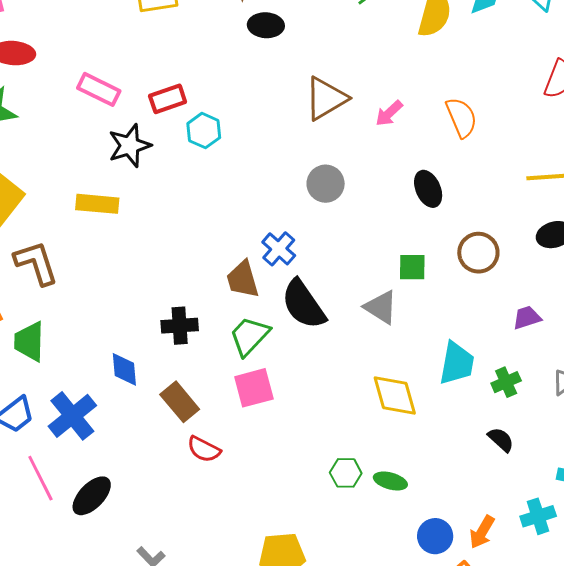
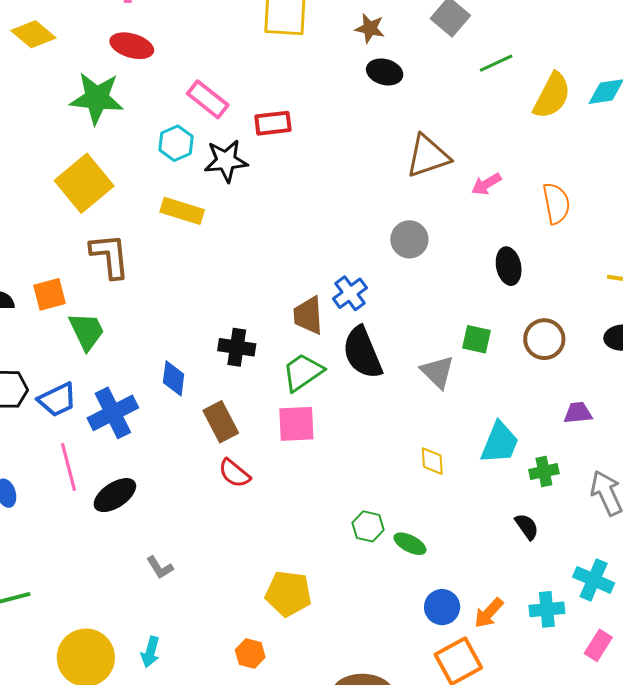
cyan hexagon: (204, 131) -> (176, 143), moved
green trapezoid: (29, 342) -> (87, 331), turned 141
yellow diamond: (395, 396) -> (432, 461), size x0.6

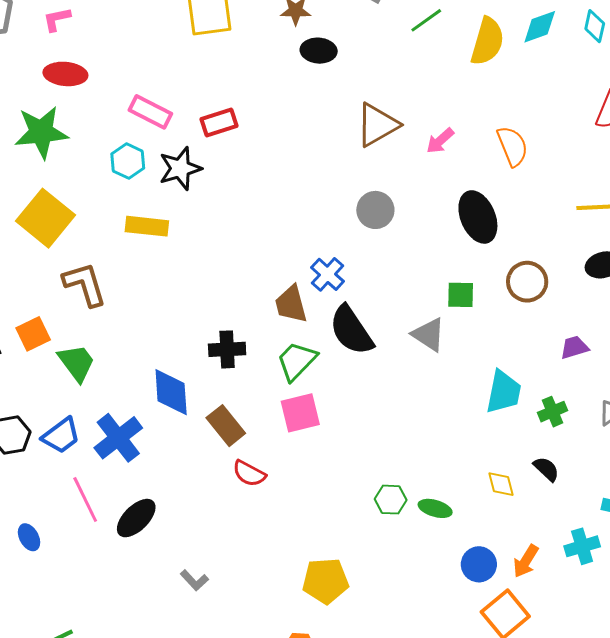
black ellipse: (509, 266) -> (478, 217), size x1.4
blue diamond: (174, 378) -> (171, 392), size x1.4
yellow diamond: (432, 461) -> (501, 484), moved

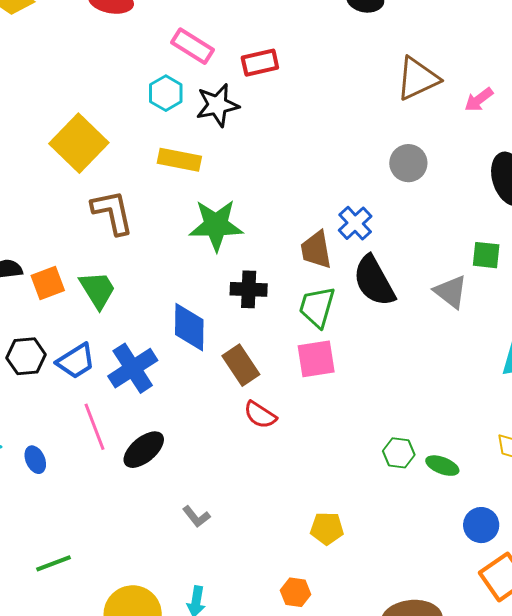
green star: (41, 132) -> (216, 225), moved
orange square: (33, 334) -> (48, 283), moved
green trapezoid: (297, 361) -> (317, 307), turned -33
yellow pentagon: (325, 581) -> (327, 528), size x0.7

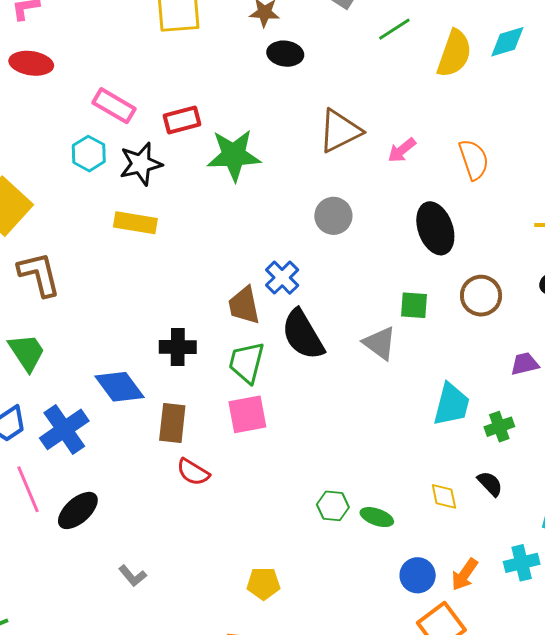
yellow rectangle: (179, 160) -> (135, 223), moved
green star: (216, 225) -> (234, 155), moved
blue diamond: (189, 327) -> (120, 387), turned -36
brown rectangle: (241, 365) -> (172, 423), turned 42

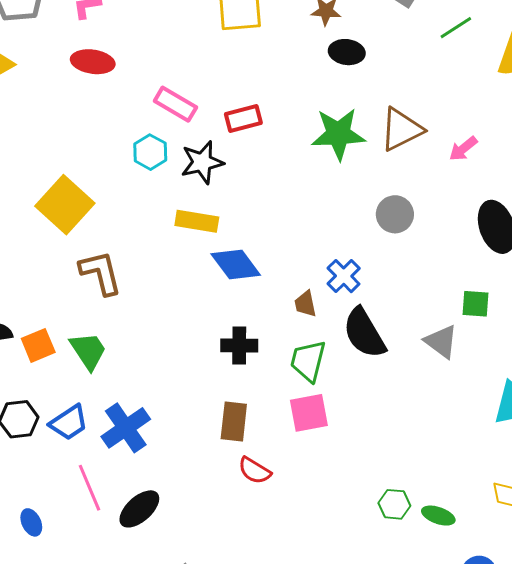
green star: (234, 155) -> (338, 134), moved
brown trapezoid: (244, 305) -> (305, 304), size x0.7
blue diamond: (120, 387) -> (236, 264), moved

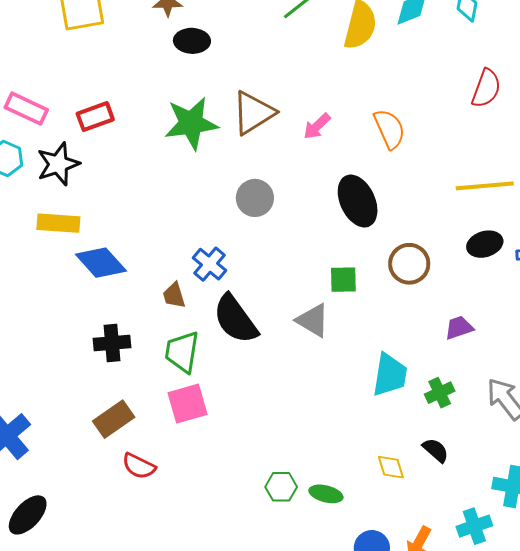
brown rectangle: (234, 421) -> (114, 419), turned 54

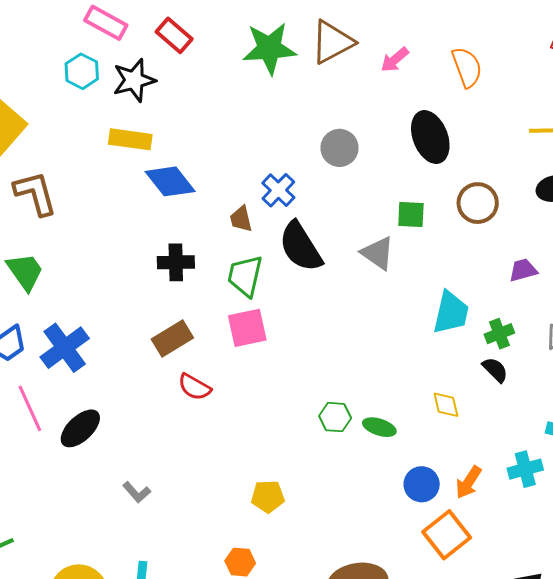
red rectangle: (95, 117) -> (174, 35), turned 57
gray circle: (255, 198) -> (339, 148), moved
black semicircle: (436, 450) -> (495, 370), moved

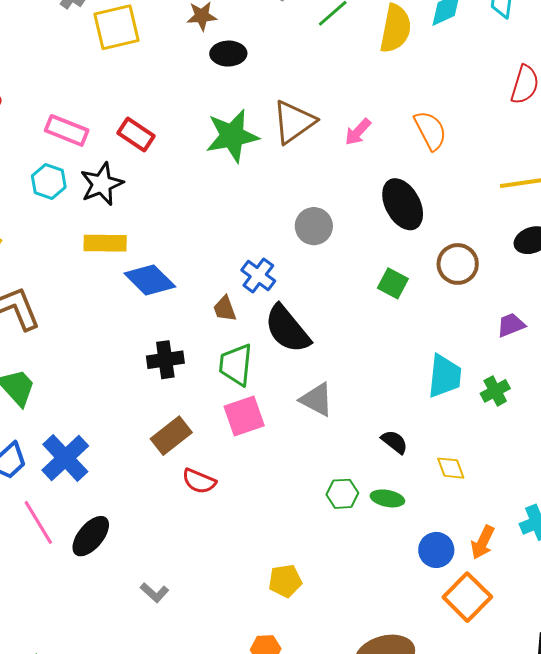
green square: (411, 214) -> (393, 283), turned 32
gray triangle: (378, 253) -> (317, 400), moved
black semicircle: (495, 370) -> (394, 442), moved

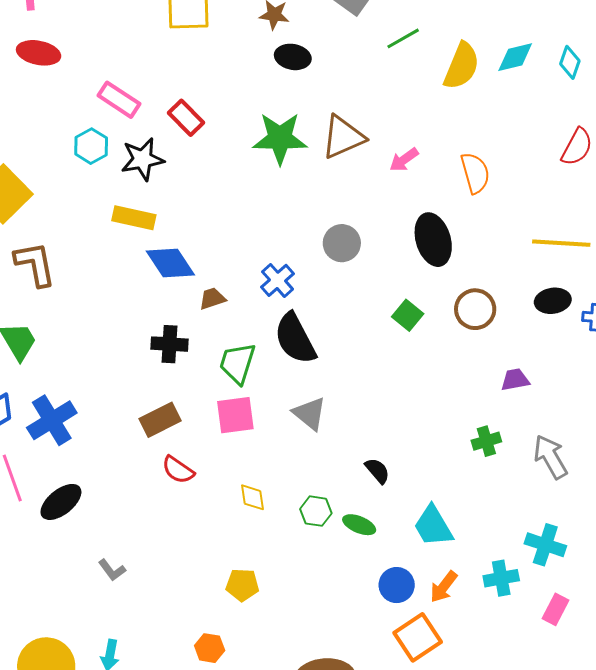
brown trapezoid: (225, 309) -> (212, 299), moved, turned 80
cyan trapezoid: (445, 376) -> (433, 526), moved, turned 132
yellow diamond: (451, 468) -> (253, 497), moved

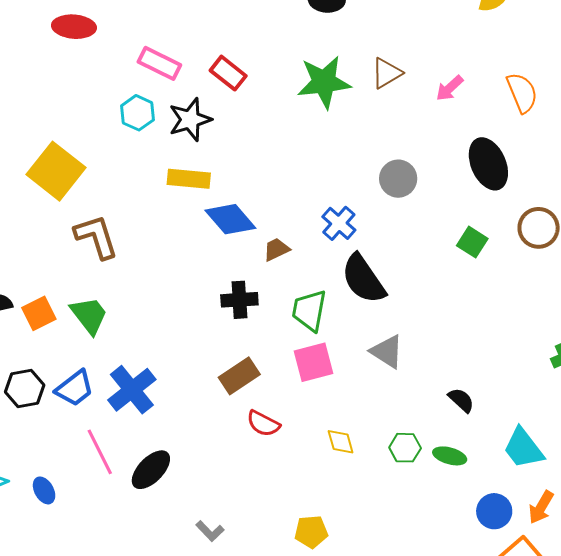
brown triangle: (343, 137) -> (387, 73), size x0.7
yellow pentagon: (242, 585) -> (311, 532), moved

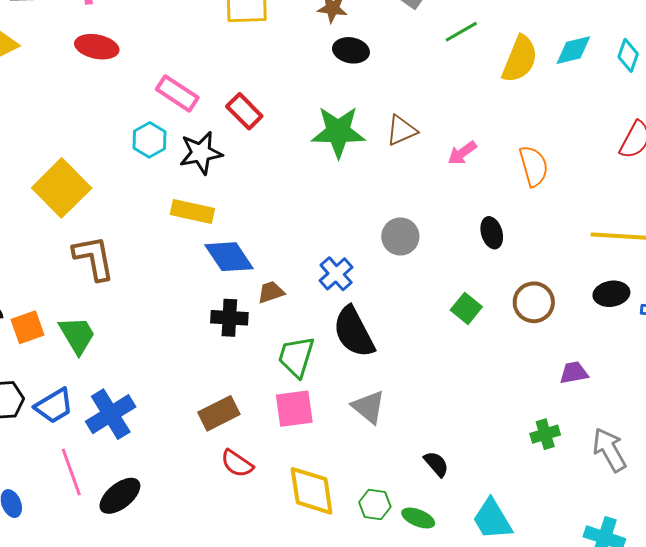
black ellipse: (488, 164) -> (492, 233), size x0.6
black cross: (239, 300) -> (229, 318), moved
yellow diamond: (341, 442) -> (312, 491), size x1.8

